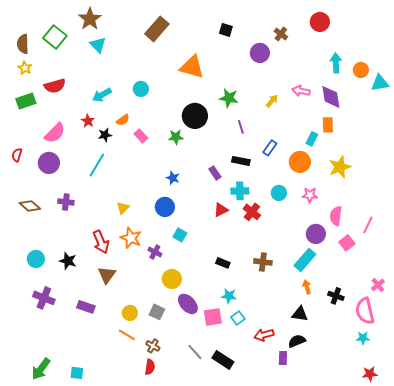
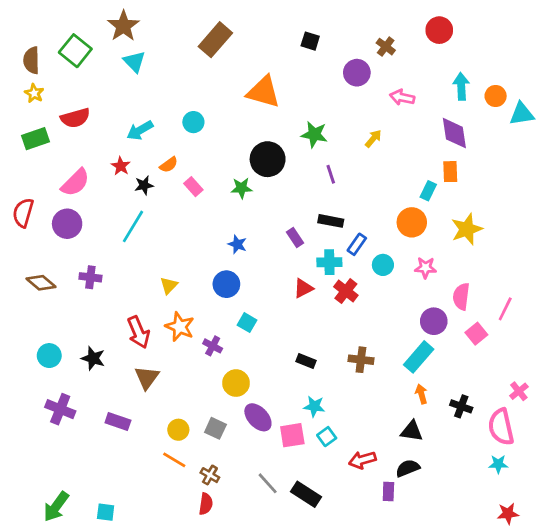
pink arrow: (301, 91) -> (402, 97), moved
blue rectangle: (270, 148) -> (357, 244), moved
red semicircle: (17, 155) -> (23, 213), size x1.5

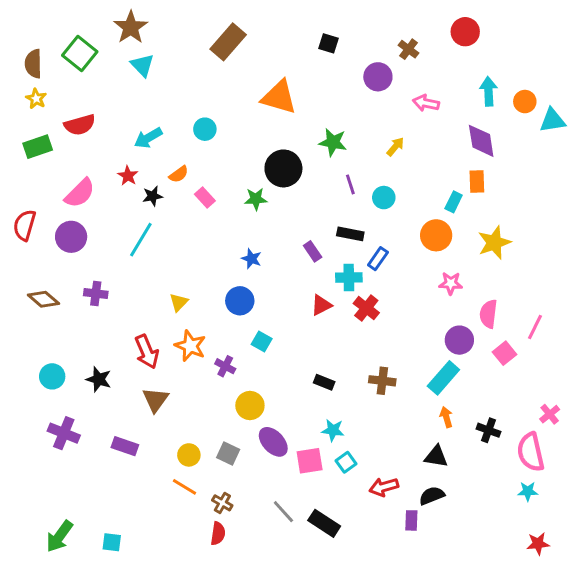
cyan circle: (383, 265) -> (384, 198), moved

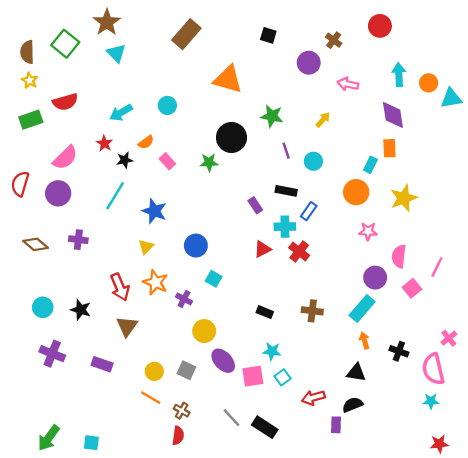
blue star: (251, 259) -> (154, 211), moved, size x1.5

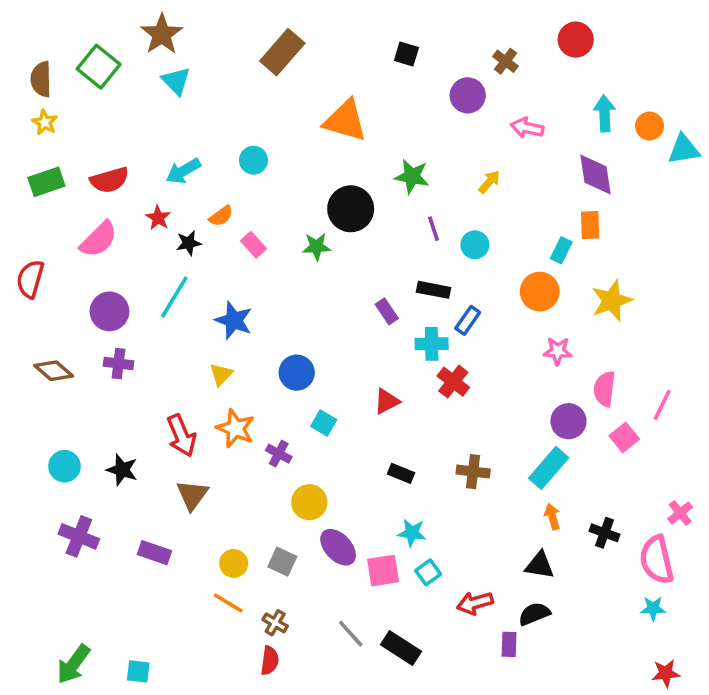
red semicircle: (65, 102) -> (109, 180), moved
purple circle: (58, 193) -> (109, 311), moved
red triangle: (262, 249) -> (387, 401), moved

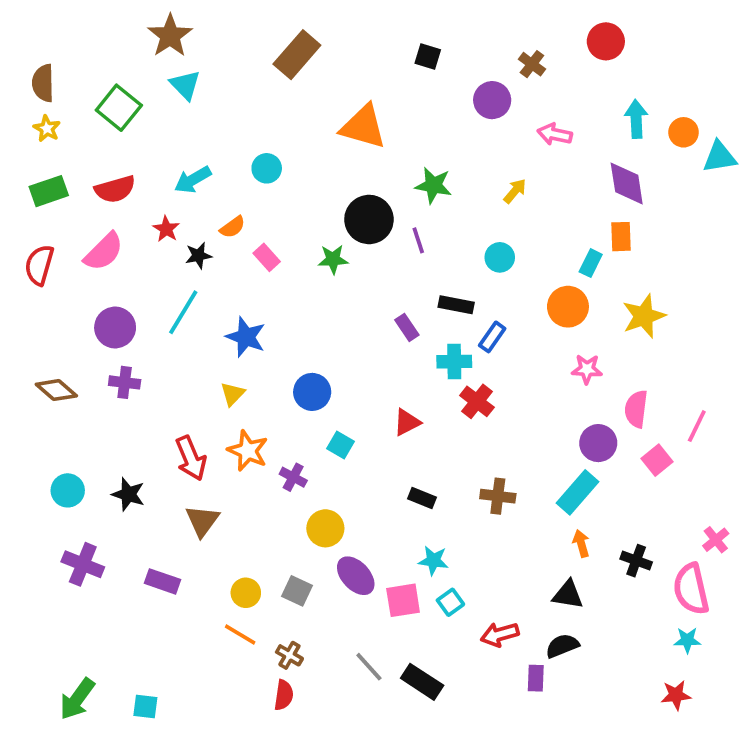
green square: (99, 67) -> (119, 108), moved
purple line: (433, 229) -> (418, 240), moved
red semicircle: (30, 279) -> (39, 265), moved
red star: (666, 673) -> (676, 695), moved

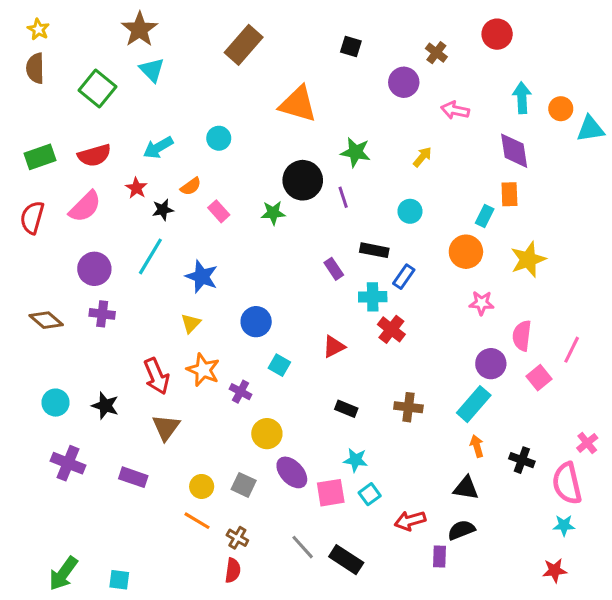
yellow star: (47, 129) -> (38, 29), moved

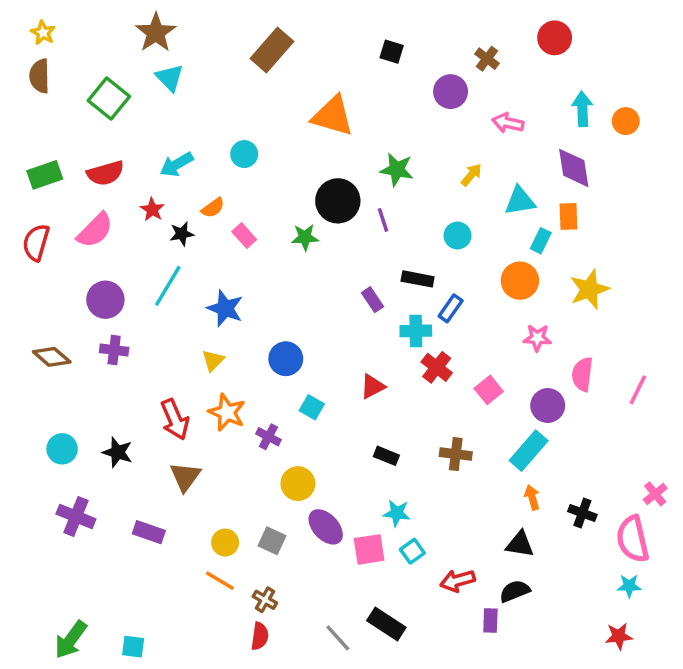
cyan triangle: (590, 129) -> (520, 201), moved
pink square: (539, 378) -> (489, 390), moved
gray line: (303, 547) -> (338, 638), moved

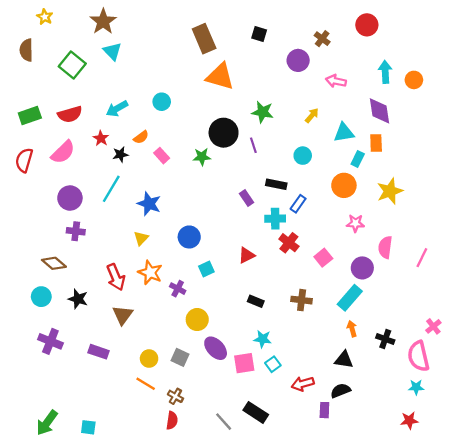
yellow star: (43, 33) -> (45, 17), moved
brown rectangle: (272, 50) -> (204, 39), moved, turned -64
brown diamond: (52, 357) -> (54, 263), moved
cyan square: (312, 407) -> (206, 269), turned 35

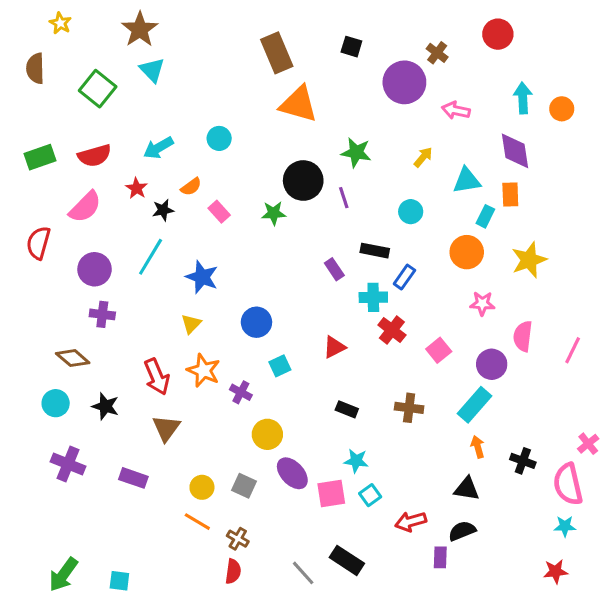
purple circle: (298, 60) -> (404, 82), size x1.4
red semicircle: (24, 160) -> (38, 243), moved

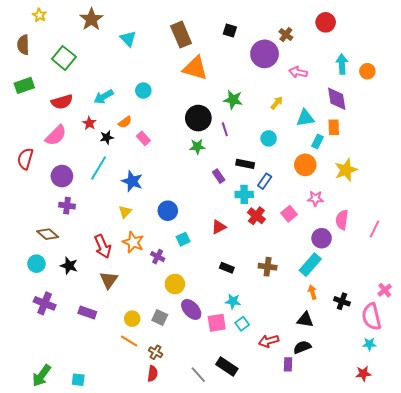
cyan triangle: (152, 70) -> (128, 39), moved
green rectangle: (40, 157) -> (24, 85), moved
green star: (274, 213) -> (197, 147), moved
pink square: (439, 350) -> (289, 214), moved

